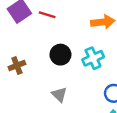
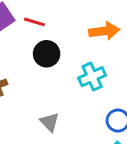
black circle: (60, 55) -> (47, 54), moved

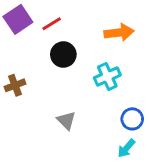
red line: (34, 22) -> (52, 24), turned -48

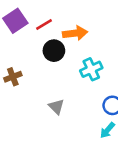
orange arrow: (119, 33) -> (75, 33), moved

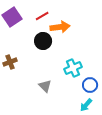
red line: (44, 24) -> (42, 16), moved
cyan cross: (91, 69) -> (73, 68), moved

